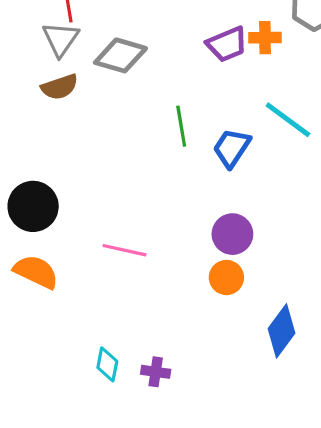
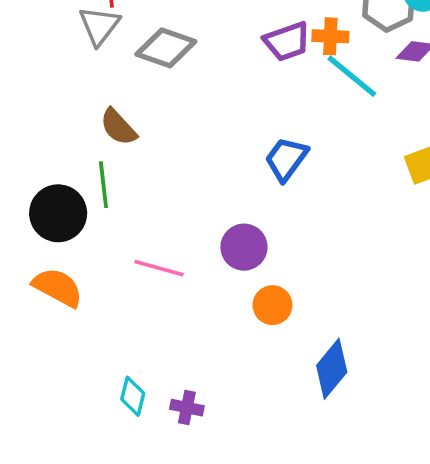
brown semicircle: (60, 87) -> (118, 127), moved, turned 63
cyan line: (288, 120) -> (352, 76), moved
green line: (181, 126) -> (103, 185), moved
purple circle: (232, 234) -> (244, 247), moved

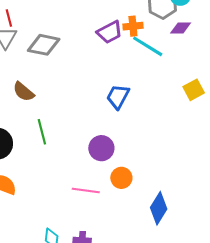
green line: (103, 185) -> (42, 132), moved
pink line: (159, 268) -> (86, 191), moved

